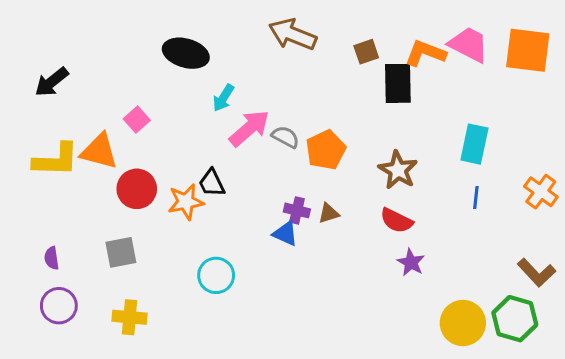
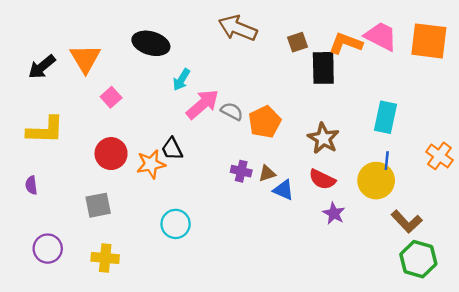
orange triangle: (99, 151) -> (85, 59), moved, turned 44
blue triangle: (285, 234) -> (283, 190), moved
purple semicircle: (52, 258) -> (31, 185), moved
brown L-shape: (536, 273) -> (407, 222), moved
yellow circle: (463, 323) -> (376, 181), moved

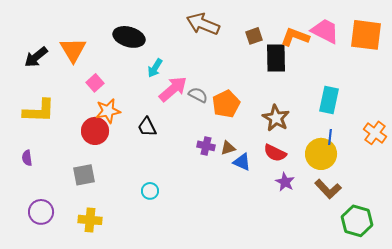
orange star: (151, 164) -> (108, 111), moved
brown L-shape: (407, 222) -> (328, 189), moved
cyan circle: (176, 224) -> (150, 191), size x0.7

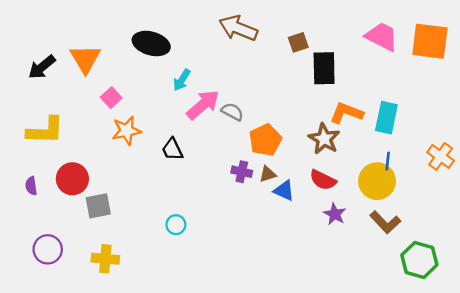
orange L-shape: (295, 37) -> (346, 113), moved
orange pentagon: (226, 104) -> (265, 140), moved
red circle: (95, 131) -> (72, 179), moved

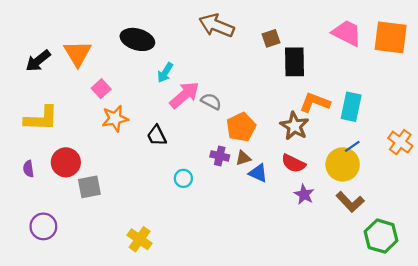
blue line: (388, 161) -> (352, 146), turned 49
cyan circle: (176, 225) -> (183, 178), moved
yellow cross: (105, 259) -> (140, 239), moved, turned 30

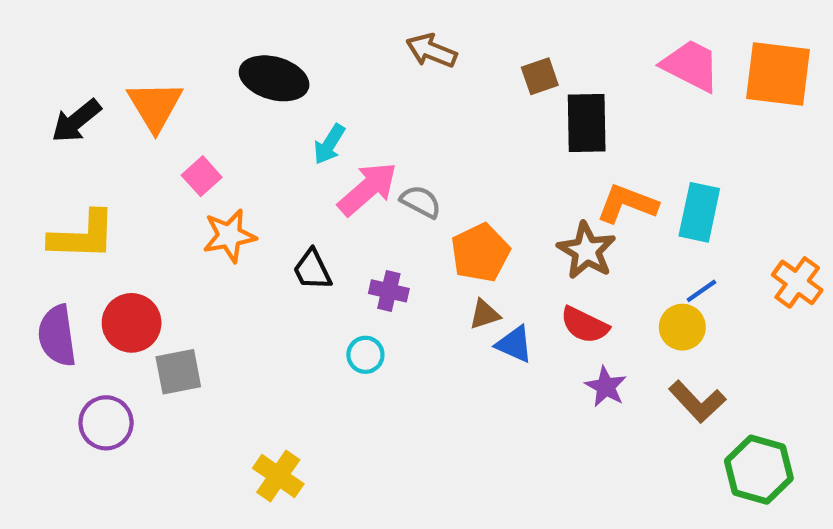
brown arrow: (216, 26) -> (431, 51), size x0.7
purple cross: (220, 156) -> (389, 291), moved
yellow circle: (343, 164) -> (682, 327), size x0.7
purple semicircle: (28, 169) -> (57, 336), size x1.8
purple circle: (43, 226) -> (106, 423), moved

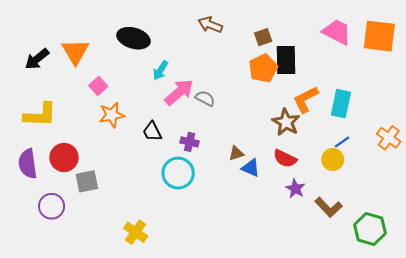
orange L-shape: (627, 204) -> (306, 99), turned -48
orange pentagon: (480, 253) -> (263, 68), moved
cyan circle: (365, 355) -> (178, 173), size x1.8
brown L-shape: (697, 402) -> (329, 207), moved

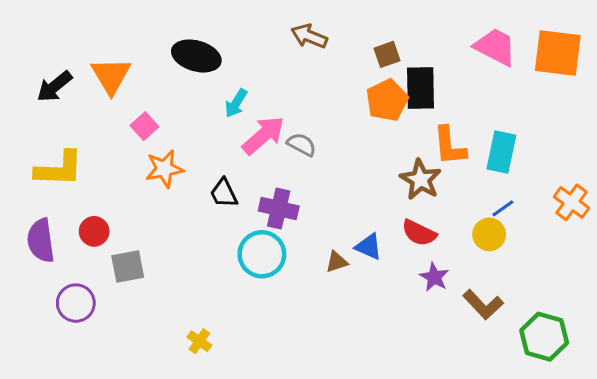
orange L-shape: (306, 99) -> (449, 146), turned -68
purple cross: (190, 142) -> (279, 208), size x1.4
brown triangle: (236, 153) -> (337, 262), moved
red circle: (64, 157) -> (94, 231), size x0.7
yellow cross: (136, 232) -> (199, 341), size x0.7

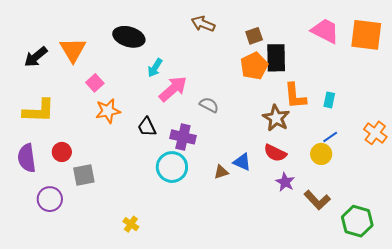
gray semicircle: (302, 144) -> (209, 105), moved
cyan rectangle: (501, 152) -> (329, 100), size x0.6

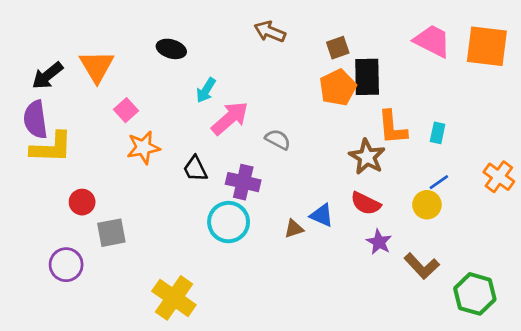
black ellipse: (129, 37) -> (171, 49), size x0.7
purple semicircle: (27, 158) -> (35, 119), moved
yellow cross: (131, 224) -> (174, 298), size x2.0

